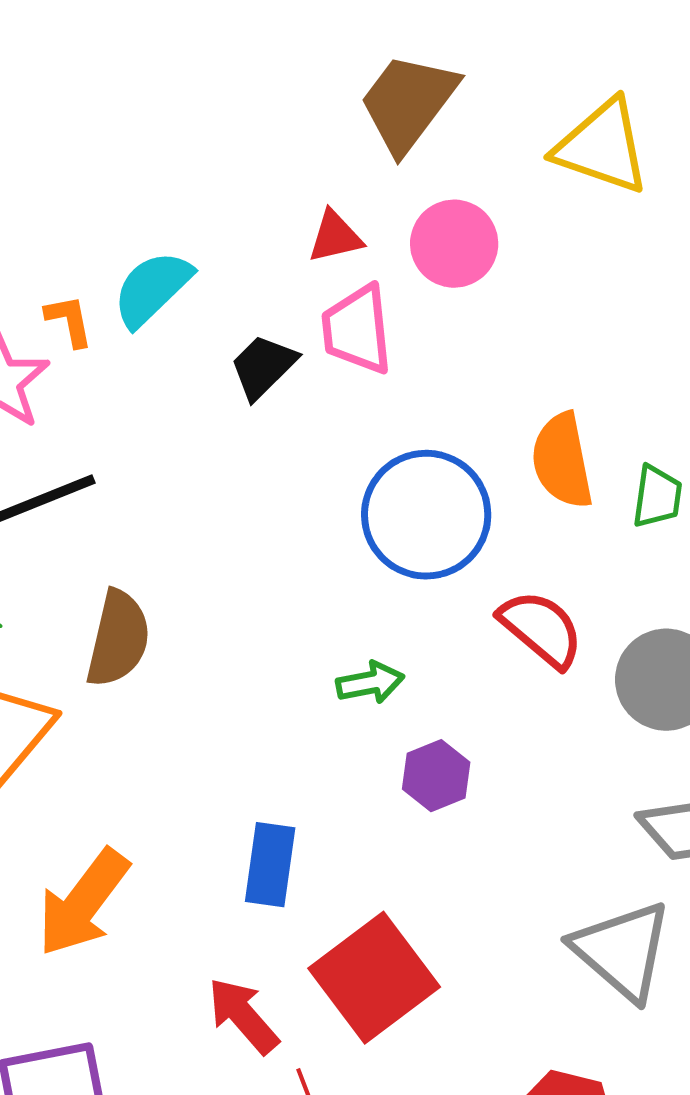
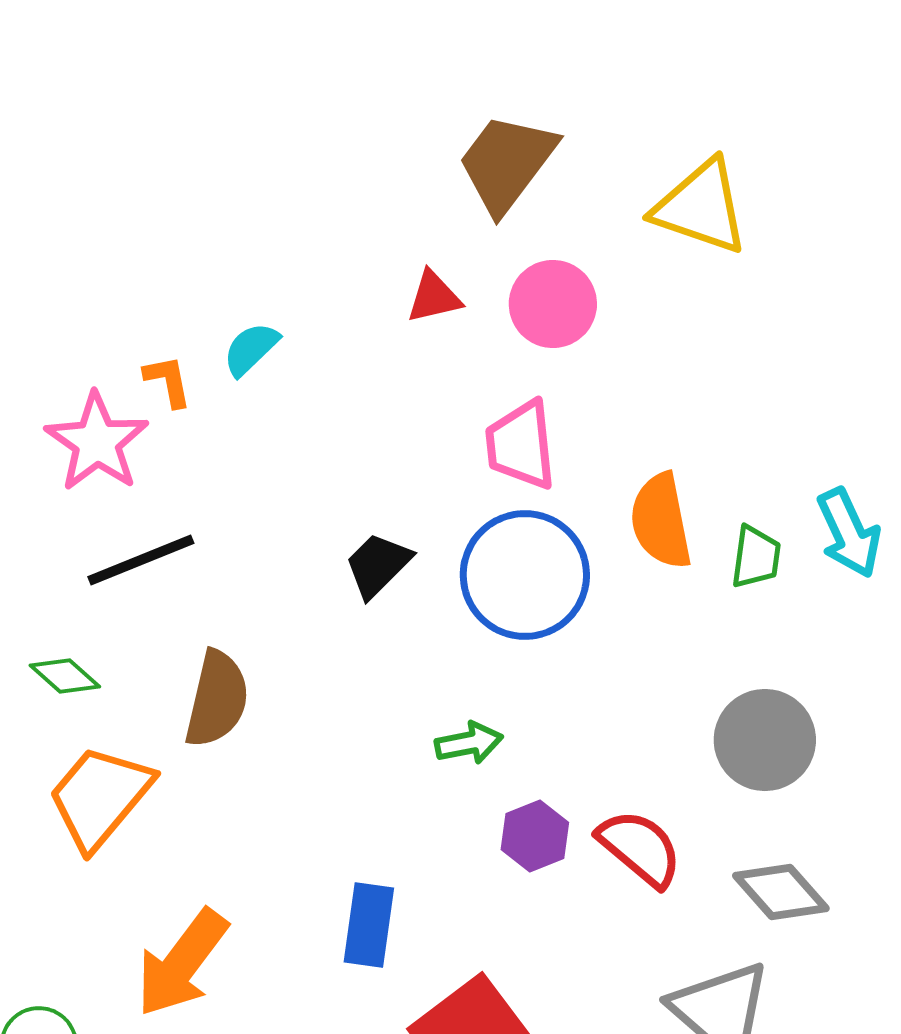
cyan semicircle: (152, 289) -> (251, 349), size x0.7
pink trapezoid: (357, 330) -> (521, 445), moved
black trapezoid: (263, 367) -> (378, 565), moved
red semicircle: (541, 629) -> (640, 848), moved

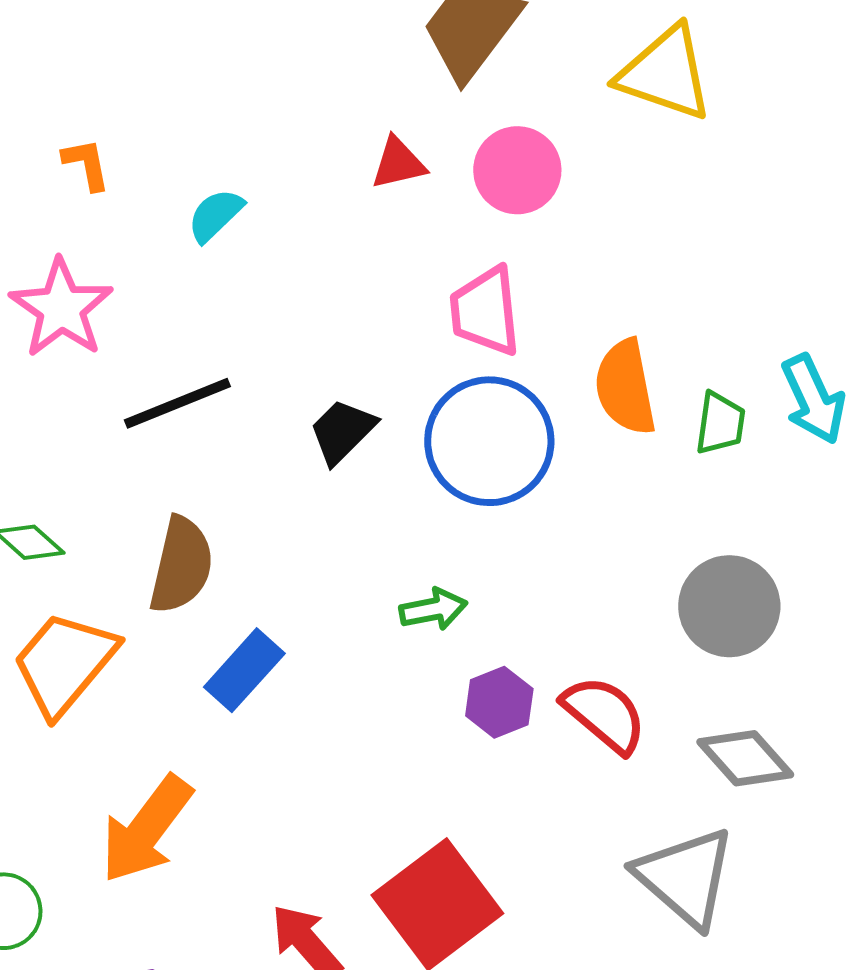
orange L-shape: (168, 381) -> (86, 164), moved
black line: (141, 560) -> (177, 403), moved
blue rectangle: (369, 925) -> (244, 670), moved, turned 34

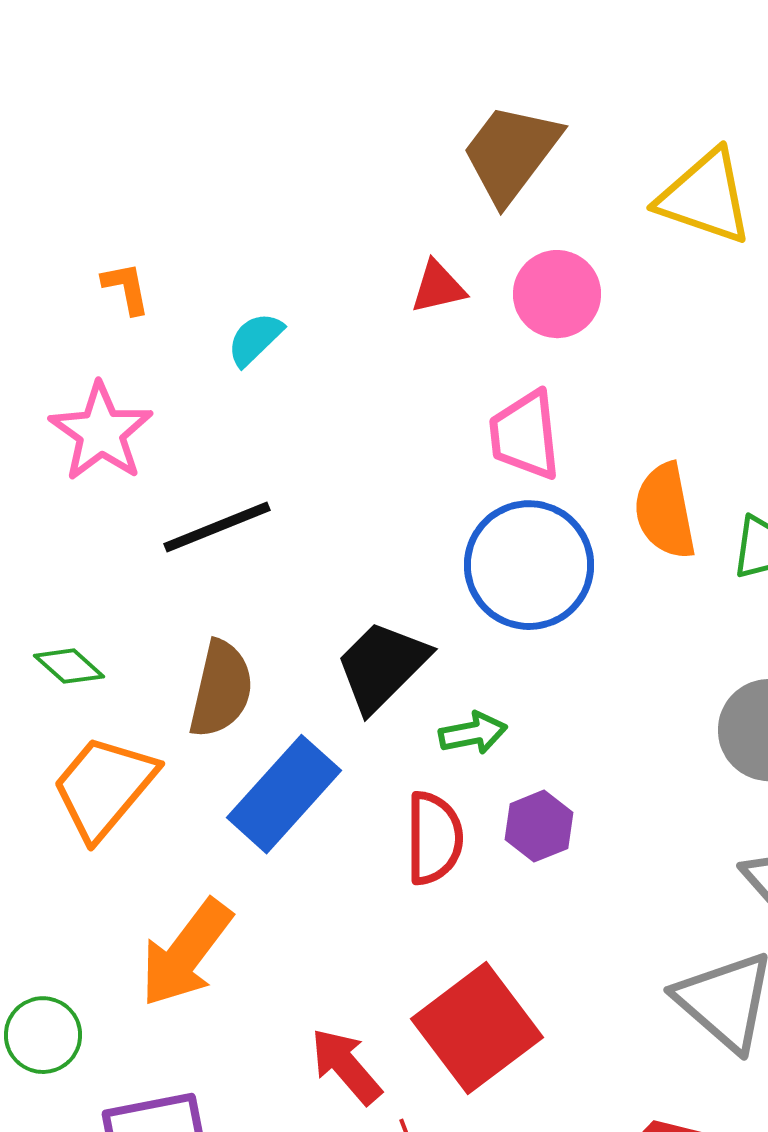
black trapezoid: (342, 431) -> (382, 666), moved, size x1.4
blue rectangle: (244, 670) -> (284, 794), size x1.4
red semicircle: (604, 714) -> (434, 838), moved, turned 50

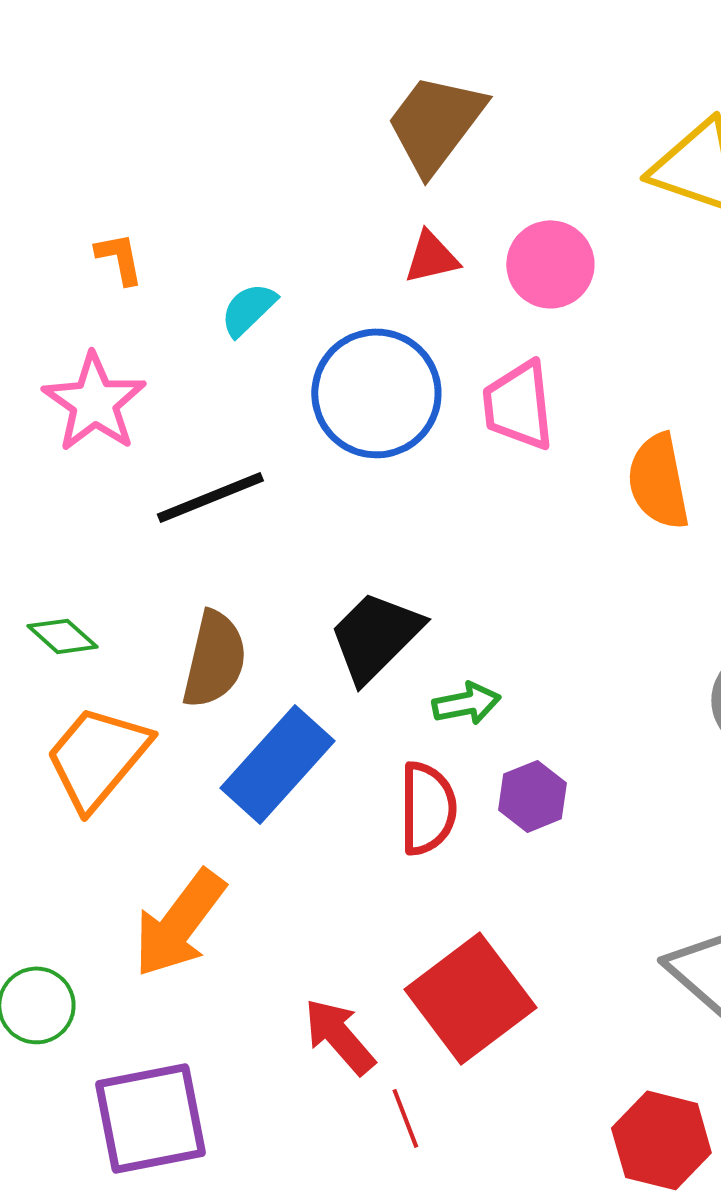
brown trapezoid: (511, 153) -> (435, 123), moved
blue circle: (529, 565) -> (376, 393), moved

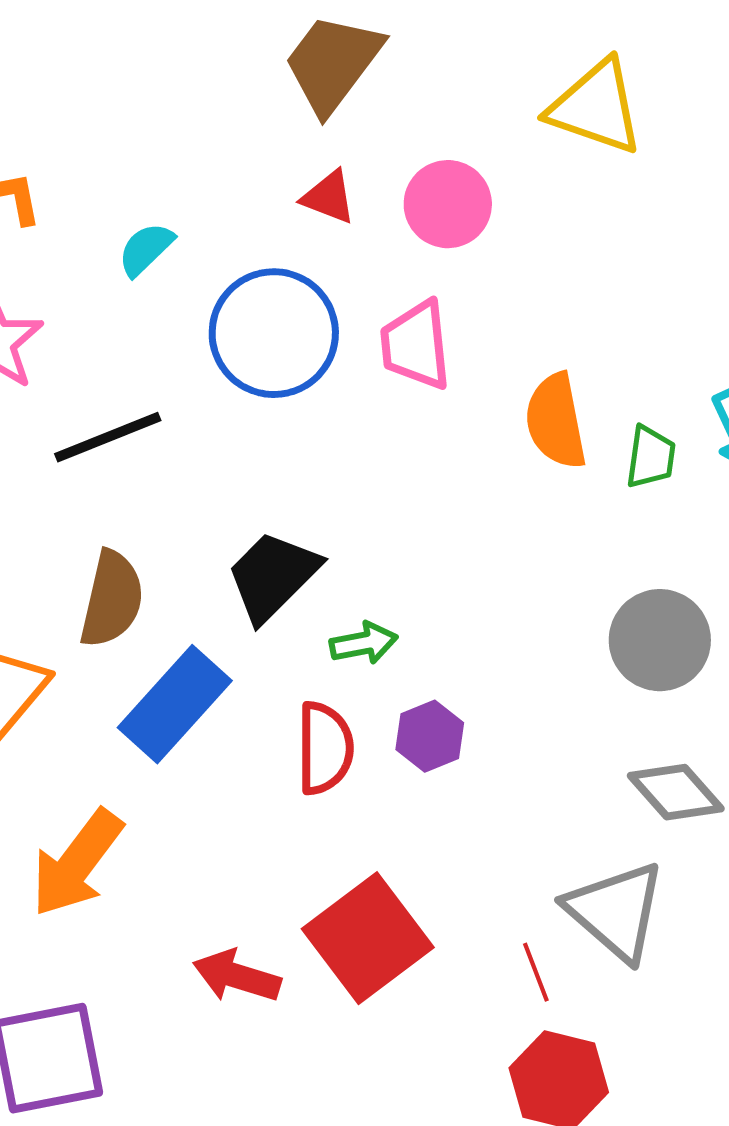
red triangle: (431, 257) -> (329, 197), turned 34
red arrow: (339, 1036) -> (237, 976), turned -32
red line: (405, 1118) -> (536, 972), moved

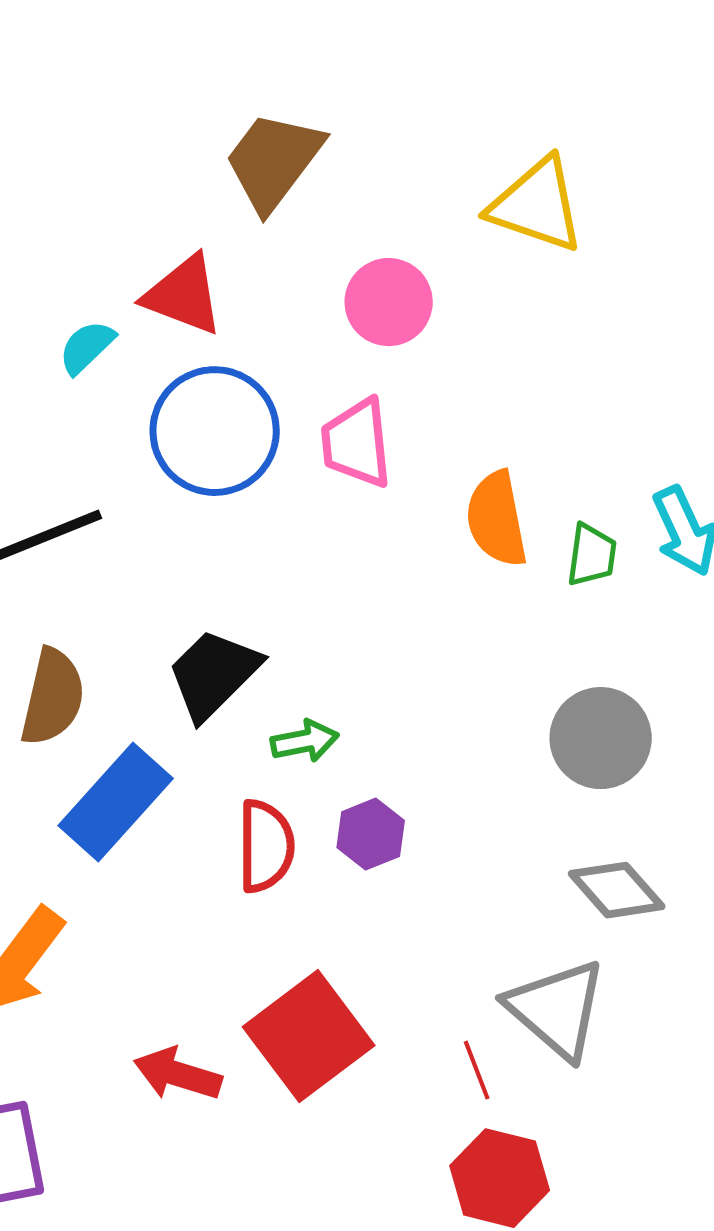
red triangle: (329, 197) -> (184, 295), moved, size x1.5

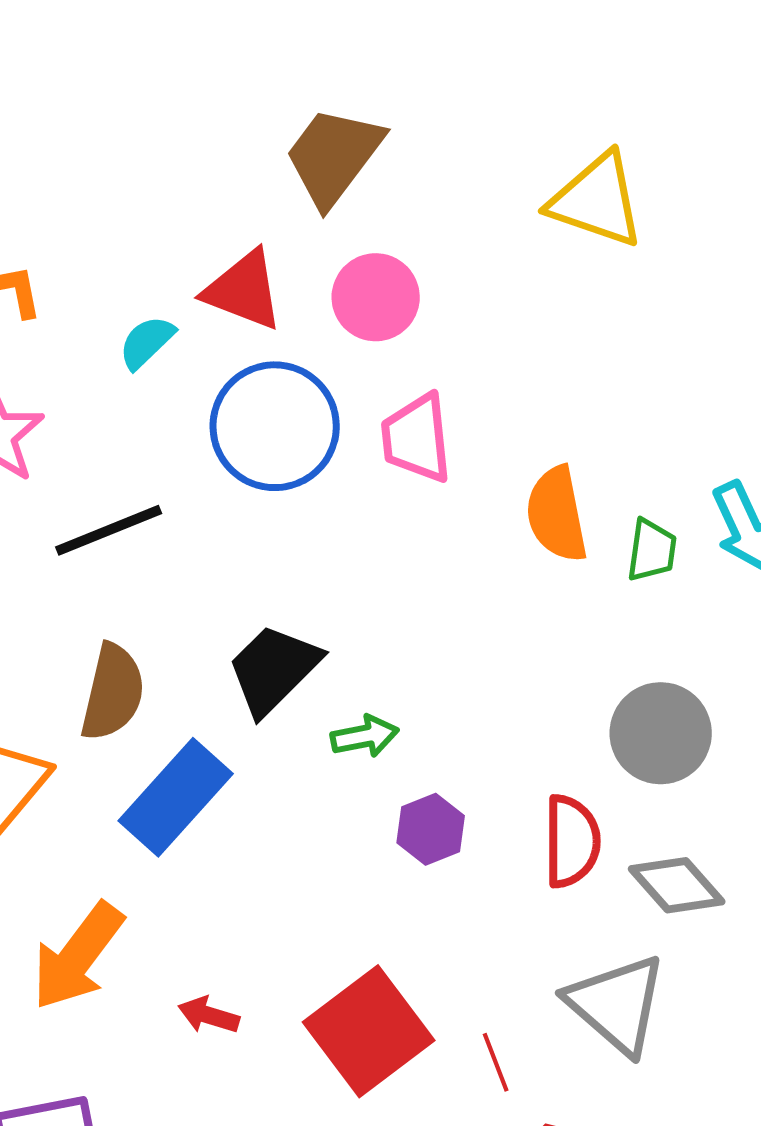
pink circle: (389, 302) -> (376, 297), moved
red semicircle: (266, 846) -> (572, 841), moved
red line: (477, 1070) -> (496, 1062), moved
red arrow: (178, 1074) -> (209, 1015), moved, size x0.7

